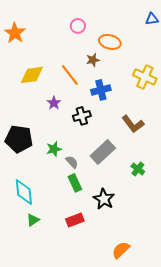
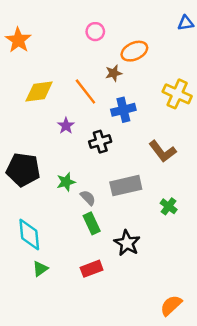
orange ellipse: (110, 42) -> (134, 51), turned -40
gray rectangle: (103, 152) -> (126, 186), turned 30
orange semicircle: (121, 250) -> (171, 305), moved

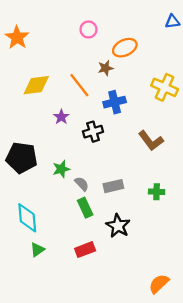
gray rectangle: (126, 186) -> (113, 186), moved, size x0.7
green cross: (169, 206) -> (157, 192), turned -35

